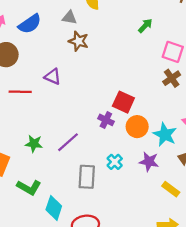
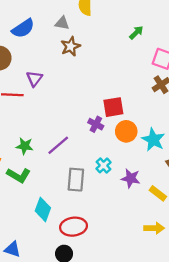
brown star: (79, 41) -> (71, 46), turned 30
purple triangle: (53, 77) -> (34, 79), moved, turned 42
red square: (123, 102) -> (113, 107), turned -35
purple star: (149, 162) -> (131, 178), moved
green L-shape: (29, 187) -> (19, 175), moved

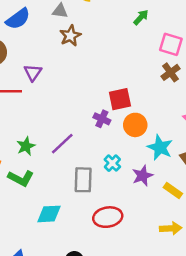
cyan star: (153, 140) -> (160, 148), moved
green star: (25, 146) -> (26, 146), turned -30
purple star: (131, 178) -> (143, 176), turned -30
cyan diamond: (43, 209) -> (49, 214), turned 70
red ellipse: (74, 227) -> (108, 217), moved

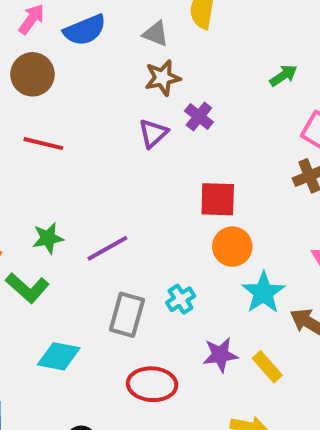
purple triangle: (33, 73) -> (153, 133), moved
purple cross: (102, 119) -> (199, 116), moved
purple star: (143, 176) -> (220, 355), moved

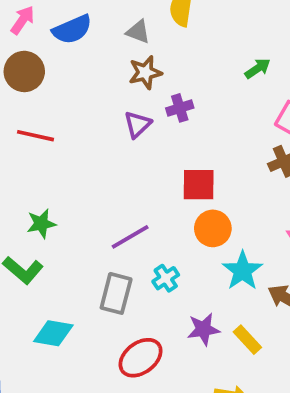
purple cross: (199, 116) -> (180, 108), turned 35
purple line: (107, 248) -> (130, 237), moved
red ellipse: (152, 384) -> (141, 358), turned -39

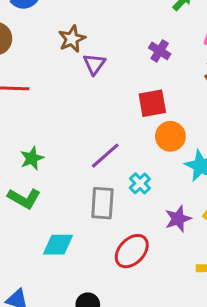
brown star: (145, 73) -> (72, 39), moved
purple cross: (180, 108) -> (160, 51), moved, turned -30

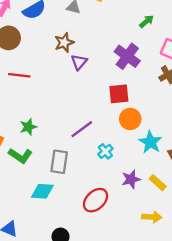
purple cross: (160, 51) -> (127, 56), size x1.6
gray rectangle: (102, 203) -> (59, 162), moved

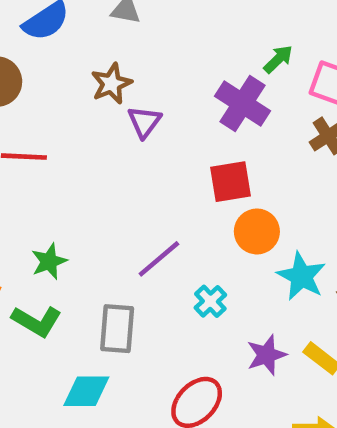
green arrow: (147, 21) -> (278, 59), moved

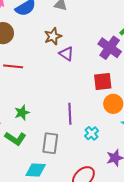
purple triangle: (144, 122) -> (66, 54), turned -35
purple line: (159, 259) -> (70, 114), turned -55

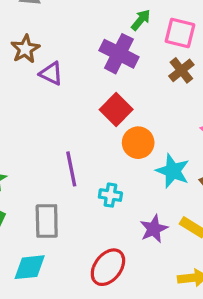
red square: (103, 82) -> (116, 109), turned -30
cyan cross: (92, 133) -> (110, 195), turned -32

